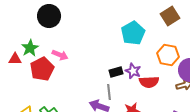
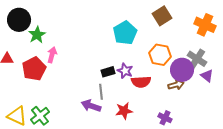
black circle: (49, 16) -> (19, 20), moved
green star: (30, 48) -> (37, 35), moved
pink arrow: (60, 55) -> (52, 55), turned -98

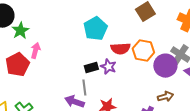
cyan pentagon: (125, 33) -> (95, 29), moved
red semicircle: (141, 82) -> (120, 49), moved
brown arrow: (176, 85) -> (165, 97), moved

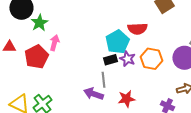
cyan pentagon: (95, 29) -> (117, 42), moved
red semicircle: (120, 49) -> (137, 29), moved
orange hexagon: (143, 51) -> (151, 59), moved

